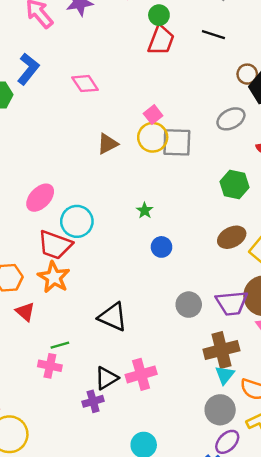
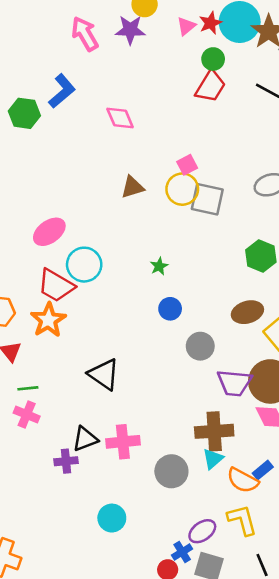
gray circle: (189, 305) -> (200, 346), moved
green line: (60, 345) -> (28, 388), moved
gray circle: (220, 410) -> (171, 471), moved

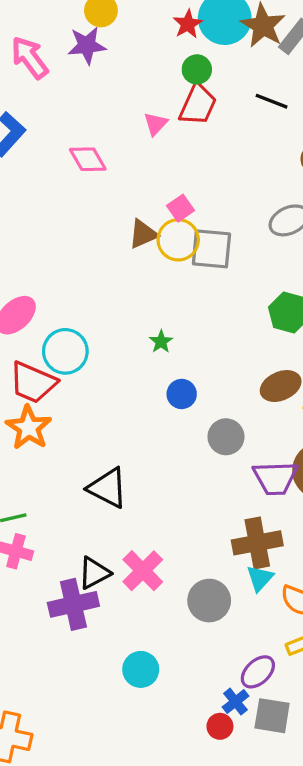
pink triangle: (186, 26) -> (156, 124), moved
brown triangle: (132, 187) -> (143, 234), moved
pink cross: (123, 442) -> (143, 571), turned -32
purple cross: (66, 461) -> (73, 604), size x1.6

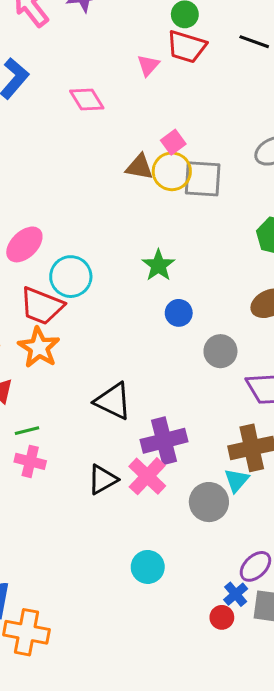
red trapezoid: (198, 105) -> (187, 47), turned 84
brown triangle: (143, 234) -> (139, 167), turned 36
green star: (161, 342) -> (158, 265), size x1.5
cyan triangle: (260, 578) -> (237, 480), moved
purple cross: (73, 604) -> (164, 441), moved

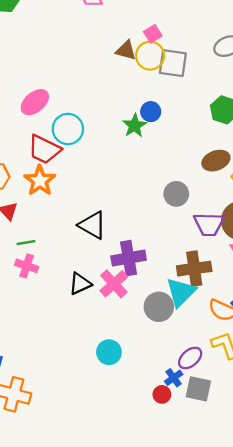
blue circle: (179, 313) -> (151, 112), moved
cyan triangle: (237, 480) -> (181, 292), size x1.6

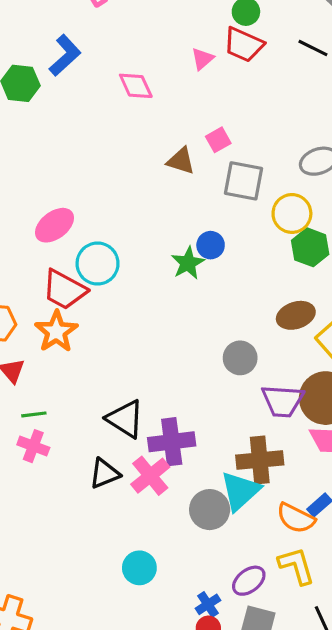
yellow circle: (150, 56) -> (292, 213), moved
black triangle: (92, 225) -> (125, 419), moved
blue cross: (174, 378) -> (208, 604), moved

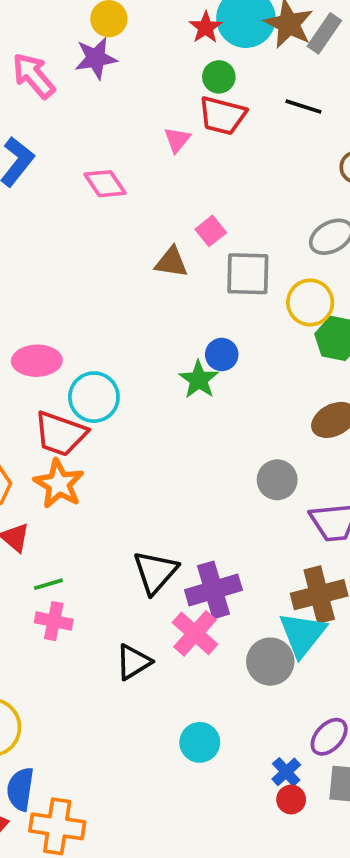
pink ellipse: (55, 225) -> (37, 361), turned 45
black triangle: (125, 419) -> (155, 572), turned 48
black triangle: (105, 473) -> (133, 662), moved

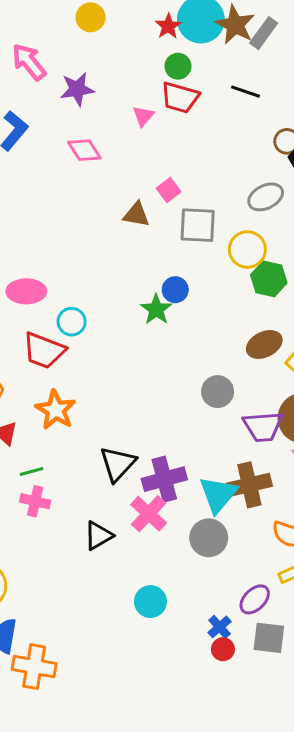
purple star: (96, 58) -> (77, 89), moved
cyan circle: (94, 397) -> (72, 322), size x0.7
orange star: (59, 484) -> (56, 410), moved
cyan triangle: (302, 634) -> (218, 494), moved

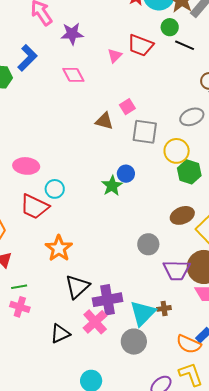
green circle: (178, 66) -> (170, 27), moved
orange star: (56, 410) -> (59, 248), moved
brown cross: (249, 485) -> (164, 308), size x0.5

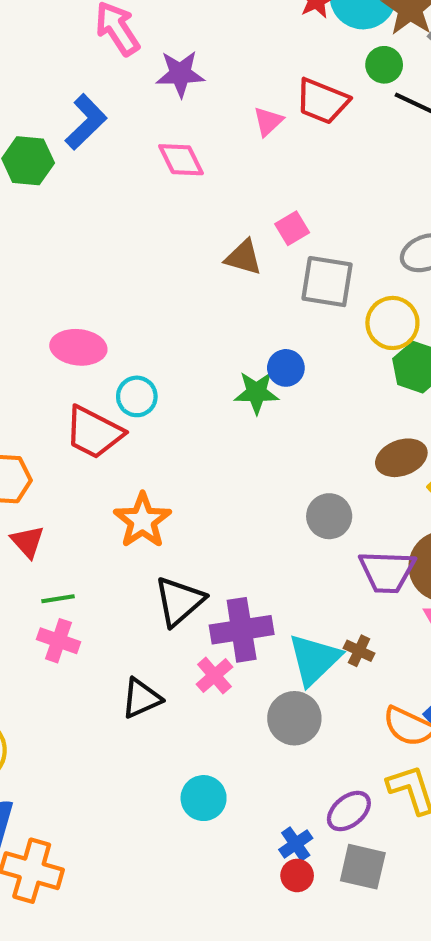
green star: (112, 186) -> (256, 392), turned 30
brown cross: (164, 308) -> (359, 651), turned 32
pink cross: (95, 322) -> (214, 676), size x0.7

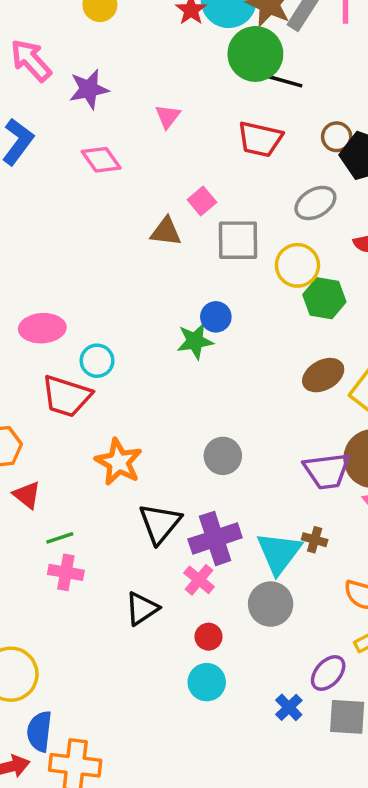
green circle: (384, 65) -> (255, 54), size x1.8
red trapezoid: (322, 101) -> (260, 139), moved
gray circle: (329, 516) -> (223, 456), moved
red circle: (297, 875) -> (209, 637), moved

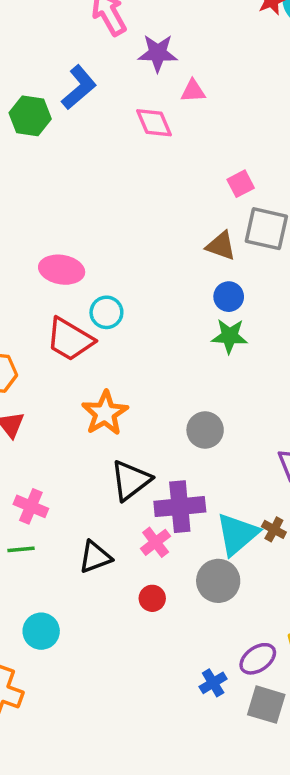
pink triangle: (168, 116) -> (193, 91), moved, turned 36
brown triangle: (166, 232) -> (221, 246), moved
green star: (195, 341) -> (230, 336), moved
green line: (60, 538) -> (21, 549), moved
cyan circle: (207, 682) -> (41, 631), moved

